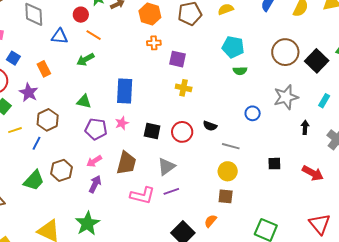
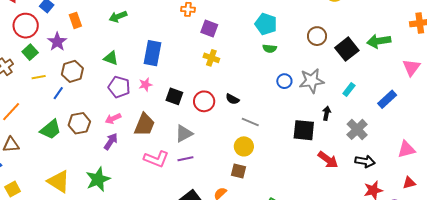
brown circle: (285, 52) -> (317, 36), size x0.7
blue circle: (253, 113) -> (284, 81), moved
black square: (274, 164) -> (304, 130), moved, size x1.6

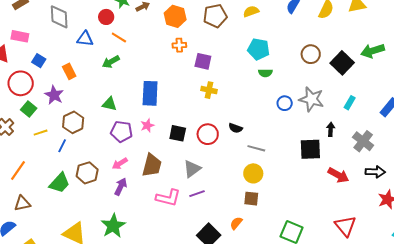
gray star: (312, 81) -> (311, 99), turned 30

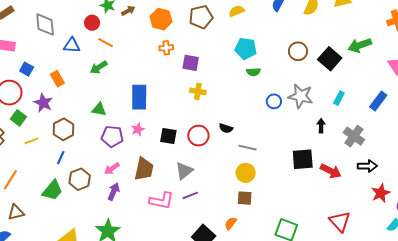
blue line: (62, 146) -> (61, 158), moved
black square: (310, 149) -> (303, 159), moved

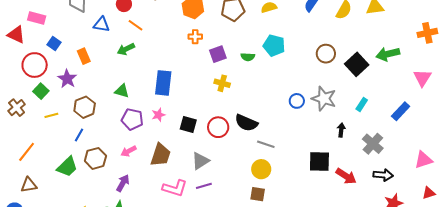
purple square: (191, 63) -> (218, 54), turned -36
green semicircle: (254, 72) -> (248, 57), moved
black semicircle: (226, 128) -> (246, 123), size x1.6
purple arrow: (114, 192) -> (123, 183), moved

